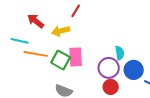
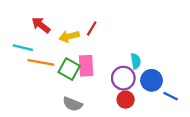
red line: (76, 11) -> (92, 28), moved

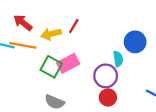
orange line: (41, 62) -> (23, 45), moved
pink rectangle: (86, 66) -> (68, 63), turned 65
blue circle: (152, 80) -> (135, 42), moved

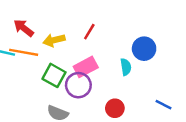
red line: (74, 26) -> (89, 32), moved
pink rectangle: (68, 63) -> (86, 67), moved
purple circle: (106, 76) -> (78, 85), moved

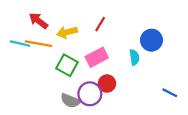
purple circle: (78, 85) -> (90, 94), moved
red circle: (115, 108) -> (107, 84), moved

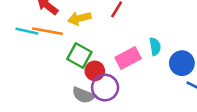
blue circle: (152, 40) -> (182, 63), moved
pink rectangle: (97, 57) -> (128, 58), moved
red circle: (107, 84) -> (95, 71), moved

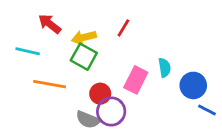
orange line: (47, 31) -> (50, 84), moved
green square: (79, 55) -> (84, 57), moved
pink rectangle: (128, 58) -> (136, 80), turned -35

